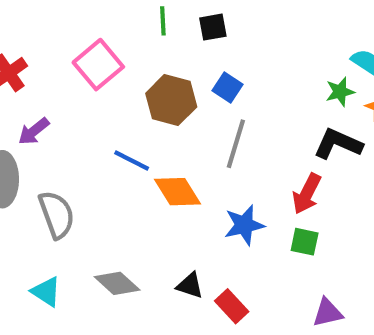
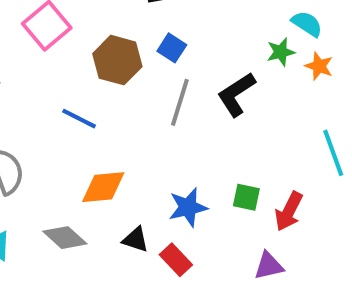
black L-shape: (338, 144) -> (236, 94), moved, turned -57
orange diamond: (177, 192) -> (103, 187), moved, turned -63
red arrow: (307, 194) -> (289, 211), moved
blue star: (244, 225) -> (188, 207), moved

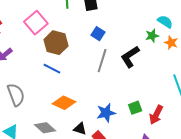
brown hexagon: (117, 60) -> (56, 43), moved
orange diamond: (103, 187) -> (64, 103), turned 30
green square: (246, 197) -> (135, 108), turned -32

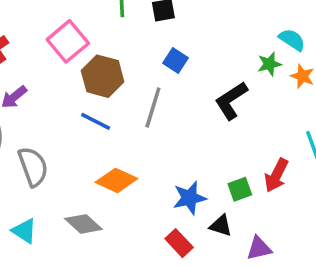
gray line: (102, 61) -> (153, 107), moved
red arrow: (156, 115) -> (276, 175), moved
black triangle: (80, 129) -> (221, 226), moved

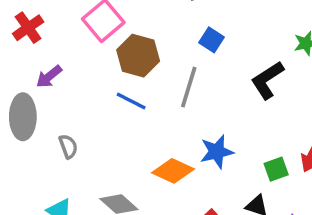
gray semicircle: (33, 167) -> (68, 146), size x0.6
orange diamond: (116, 180) -> (173, 171), moved
blue star: (189, 198) -> (217, 152), moved

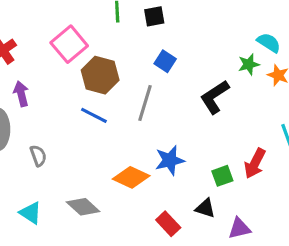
purple arrow: (49, 77) -> (21, 94), turned 115

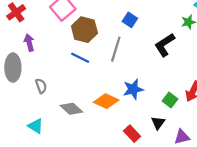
green square: (222, 176) -> (170, 100), turned -32
gray diamond: (83, 207) -> (71, 109), moved
black triangle: (205, 208) -> (158, 123), turned 48

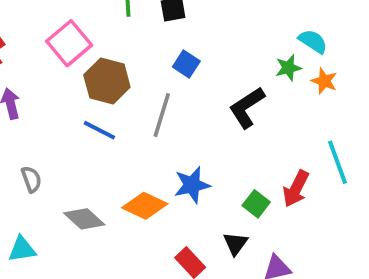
cyan triangle: (36, 126) -> (22, 249), turned -42

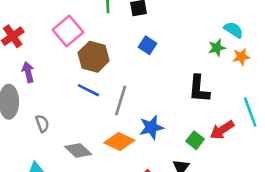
orange star: (324, 81) -> (241, 57), turned -30
black L-shape: (247, 107) -> (199, 89), moved, turned -52
gray line: (162, 115) -> (121, 100), moved
red arrow: (296, 189) -> (222, 130), turned 30

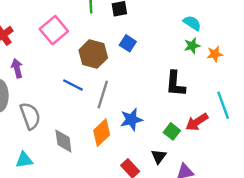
cyan semicircle: (234, 30) -> (192, 23), moved
brown hexagon: (94, 57) -> (93, 54), moved
gray semicircle: (42, 124) -> (30, 116), size x1.6
orange diamond: (119, 142) -> (102, 133), turned -68
gray diamond: (78, 150) -> (63, 141), turned 40

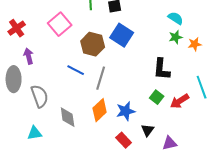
blue square: (128, 43) -> (122, 35), size x1.6
blue star: (131, 120) -> (126, 111), moved
green square: (172, 131) -> (157, 97), moved

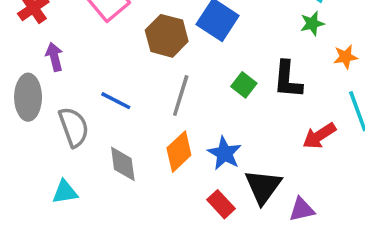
orange star: (195, 44) -> (346, 57), moved
blue line: (76, 70) -> (116, 101), moved
green square: (157, 97) -> (244, 85), moved
blue star: (126, 111) -> (225, 153), turned -30
black triangle: (148, 130) -> (263, 187), size x1.6

